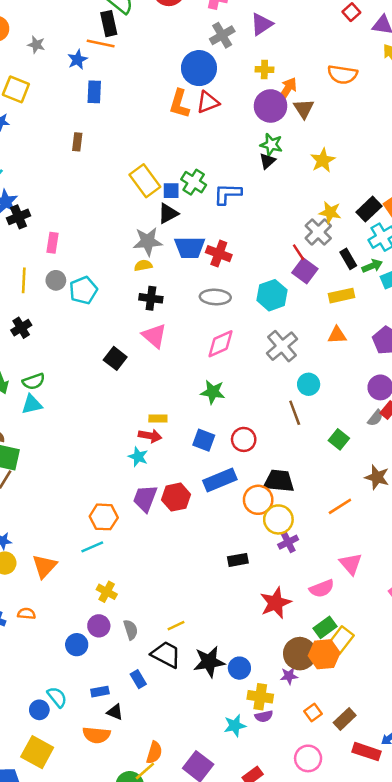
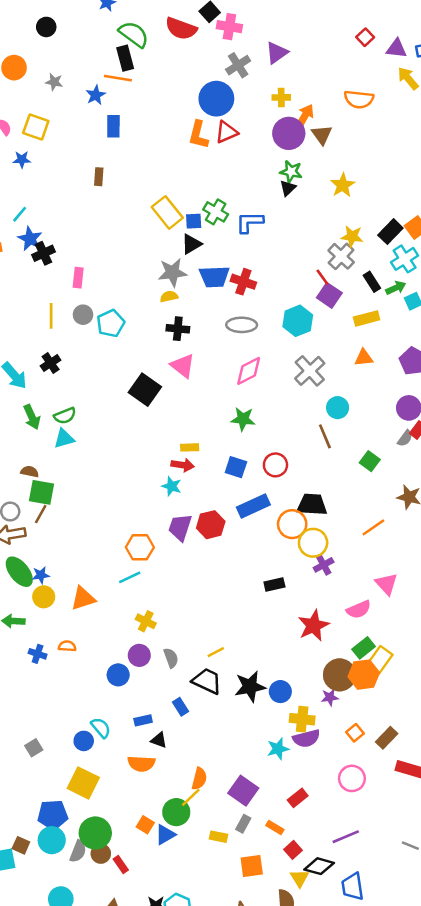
black square: (115, 358) -> (145, 390), size x1.4
orange triangle: (44, 566) -> (83, 598), turned 32
purple semicircle: (264, 716) -> (306, 738), size x1.5

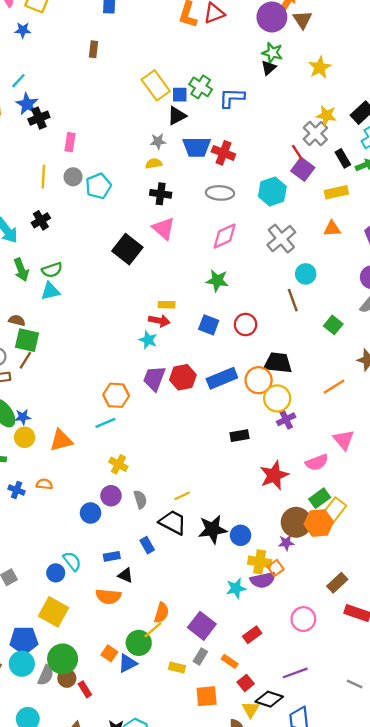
gray star: (172, 272) -> (158, 141), size x0.6
blue rectangle: (253, 506) -> (222, 378), moved
orange square: (355, 733) -> (276, 568), moved

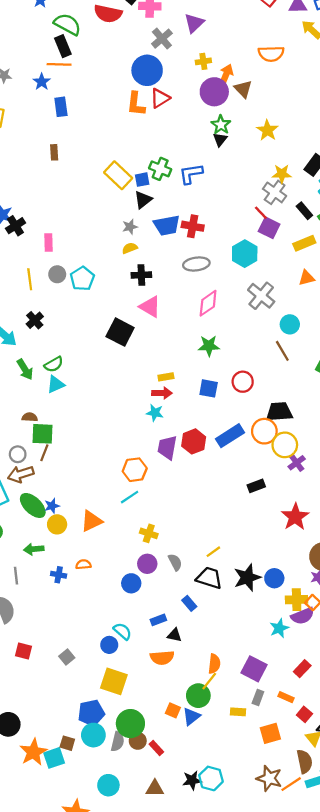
green star: (272, 53) -> (221, 125), turned 30

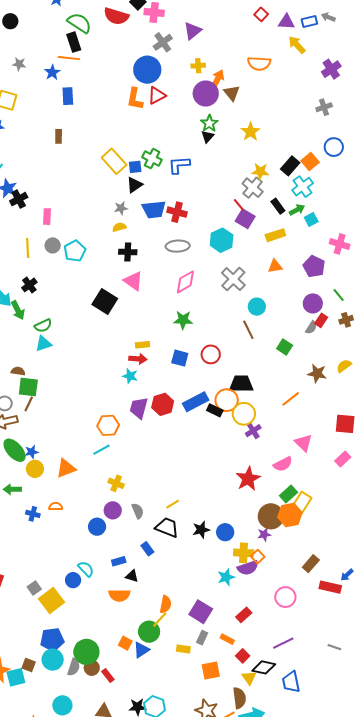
green arrow: (25, 369) -> (18, 310), moved
black rectangle: (256, 486) -> (215, 410), moved, turned 42
black star: (247, 578) -> (201, 530), size x0.7
yellow square: (114, 681) -> (51, 601), moved, turned 30

